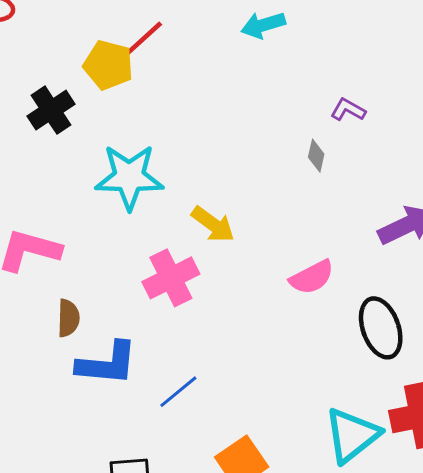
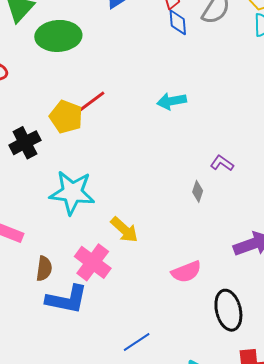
pink cross: (171, 278) -> (93, 262), turned -33
brown semicircle: (68, 318) -> (44, 269), moved
blue L-shape: (107, 364) -> (67, 299), moved
blue line: (178, 392) -> (137, 342), moved

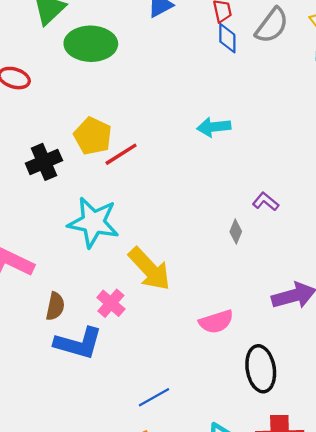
red line: (91, 102) -> (121, 154), moved
yellow arrow: (124, 230) -> (149, 269), size x1.4
pink cross: (93, 262) -> (111, 303), size x0.7

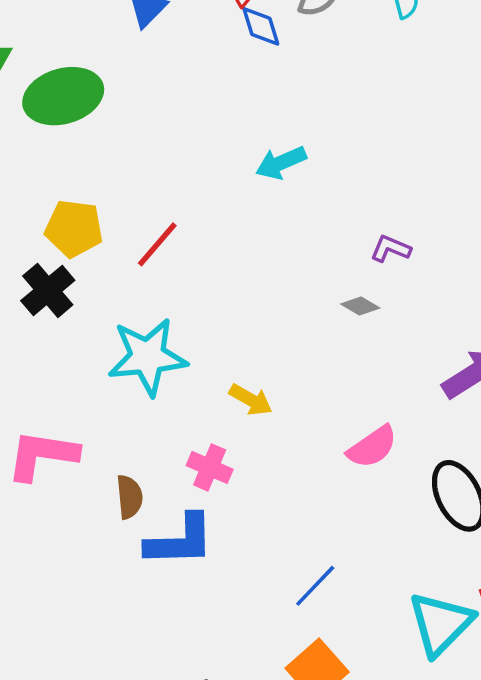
yellow pentagon: (93, 136) -> (74, 228), moved
gray diamond: (236, 232) -> (360, 306), turned -65
yellow arrow: (149, 269) -> (251, 400), size x0.6

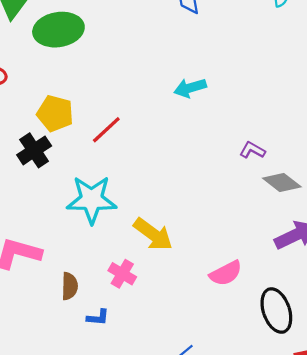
gray diamond: (360, 306) -> (282, 182), moved, size x1.6
yellow arrow: (251, 400) -> (153, 234), size x1.5
blue L-shape: (180, 541) -> (98, 317), size x0.5

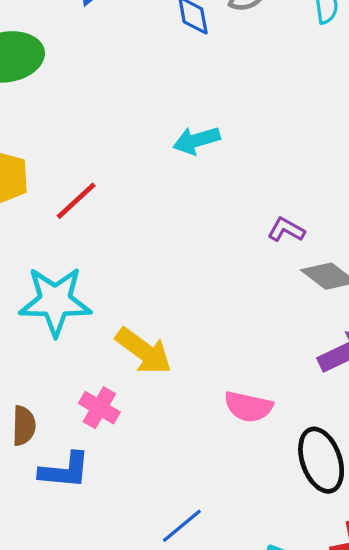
pink semicircle: (226, 273) -> (248, 407), turned 40
blue L-shape: (98, 317) -> (65, 470), size x1.6

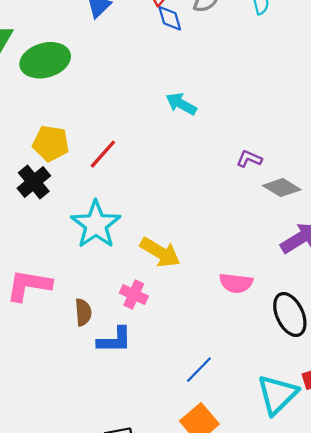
cyan arrow: (196, 140) -> (181, 104), turned 52
cyan star: (55, 301) -> (96, 225), turned -30

